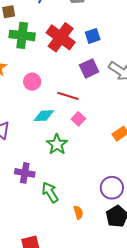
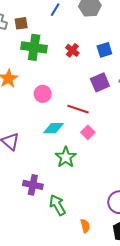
red cross: (61, 37) -> (72, 50), size x0.5

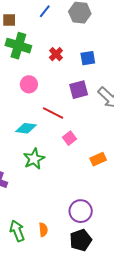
pink circle: (43, 94) -> (29, 84), moved
pink square: (88, 132) -> (69, 138), moved
green arrow: (57, 205) -> (17, 231), moved

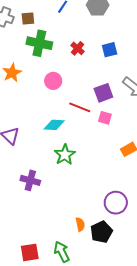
purple square: (79, 90) -> (103, 93), moved
pink square: (69, 138) -> (105, 118), moved, turned -32
green arrow: (17, 231) -> (62, 252), moved
black pentagon: (81, 240) -> (101, 232), moved

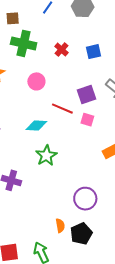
purple circle: (116, 203) -> (85, 199), moved

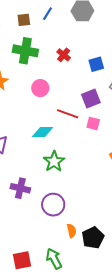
brown square: (13, 18) -> (24, 20), moved
blue square: (94, 52) -> (96, 64), moved
purple circle: (85, 199) -> (53, 205), moved

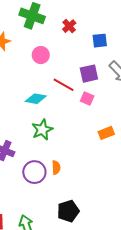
orange semicircle: (72, 231) -> (56, 167), moved

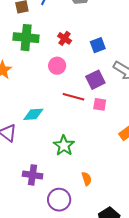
pink circle: (41, 55) -> (57, 66), moved
cyan diamond: (36, 99) -> (33, 114), moved
purple circle: (34, 172) -> (59, 200), moved

